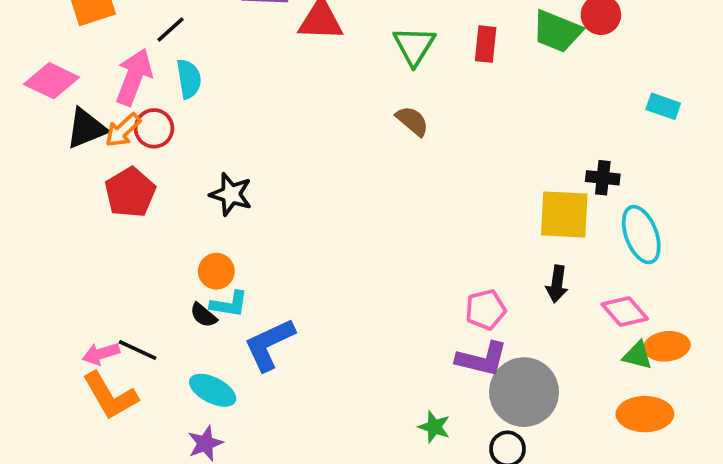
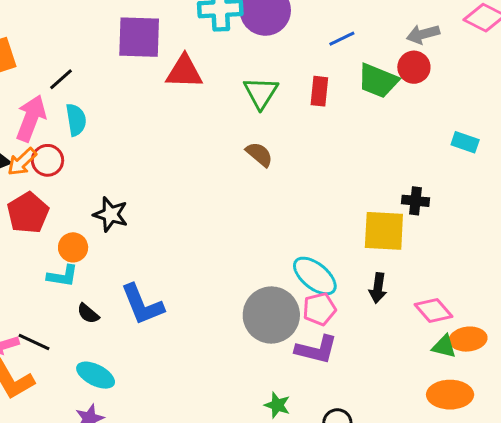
cyan ellipse: (641, 235) -> (315, 276), moved, turned -30
orange circle: (216, 271) -> (73, 247), moved
cyan L-shape: (229, 304) -> (63, 276), moved
blue L-shape: (269, 344) -> (142, 304), moved, turned -87
gray circle: (524, 392) -> (271, 315), moved

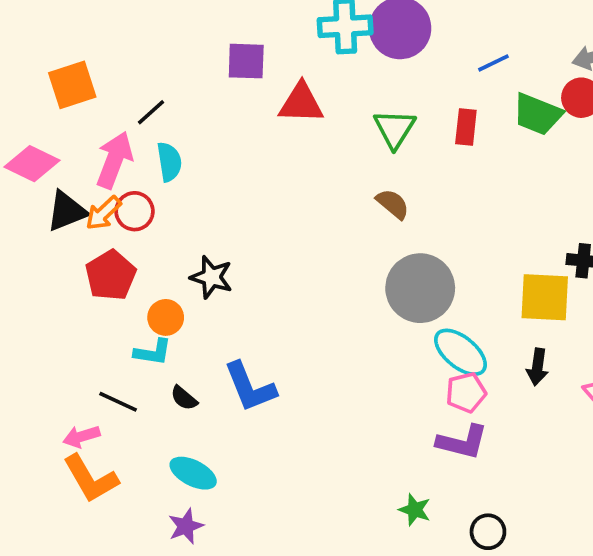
purple square: (139, 37) -> (246, 61), size x0.7
gray circle: (271, 315) -> (420, 288), moved
black line: (34, 342) -> (118, 402), moved

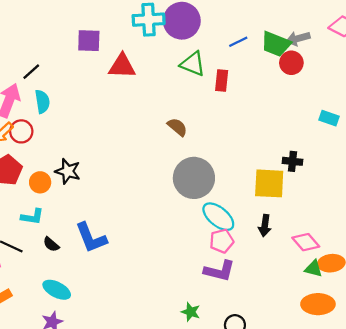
green trapezoid: (537, 114) -> (276, 44), moved
green triangle: (395, 129) -> (193, 64), moved, turned -40
orange circle: (166, 317) -> (40, 182), moved

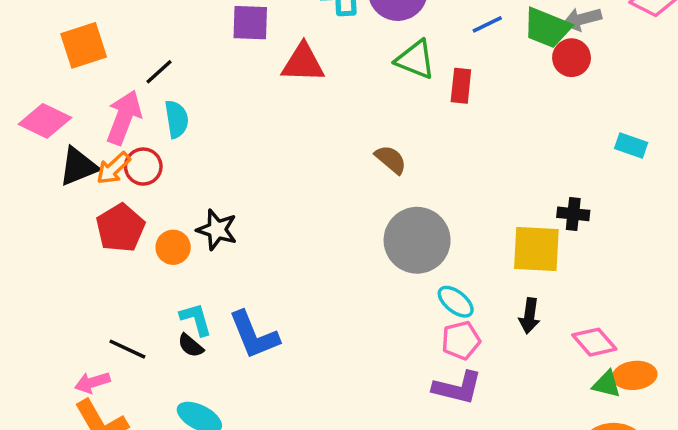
cyan L-shape: (32, 217) -> (196, 319), moved, turned -115
cyan ellipse: (218, 217) -> (456, 302), size x0.7

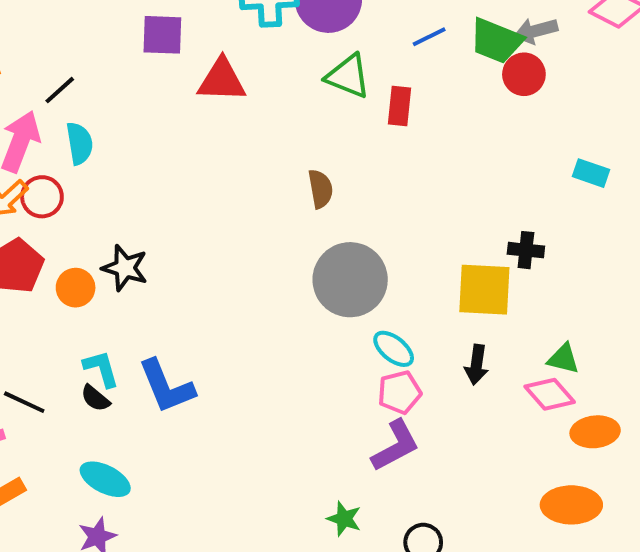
brown semicircle: (391, 160) -> (320, 189), turned 40
green triangle: (607, 384) -> (563, 359), moved
purple L-shape: (457, 388) -> (396, 446), turned -42

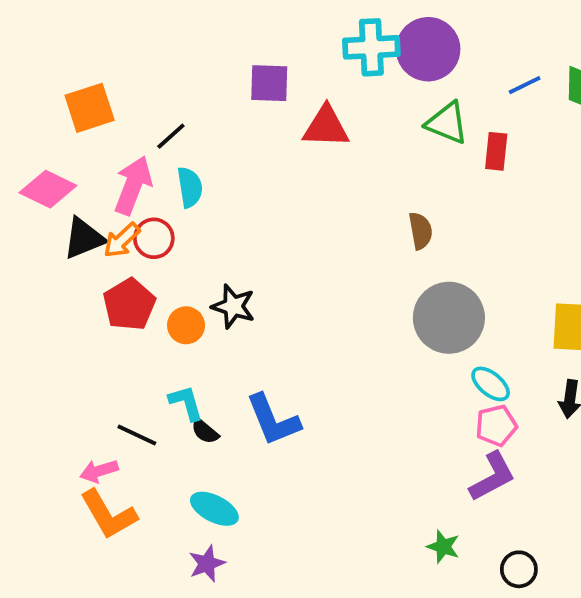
cyan L-shape: (101, 369) -> (186, 403), moved

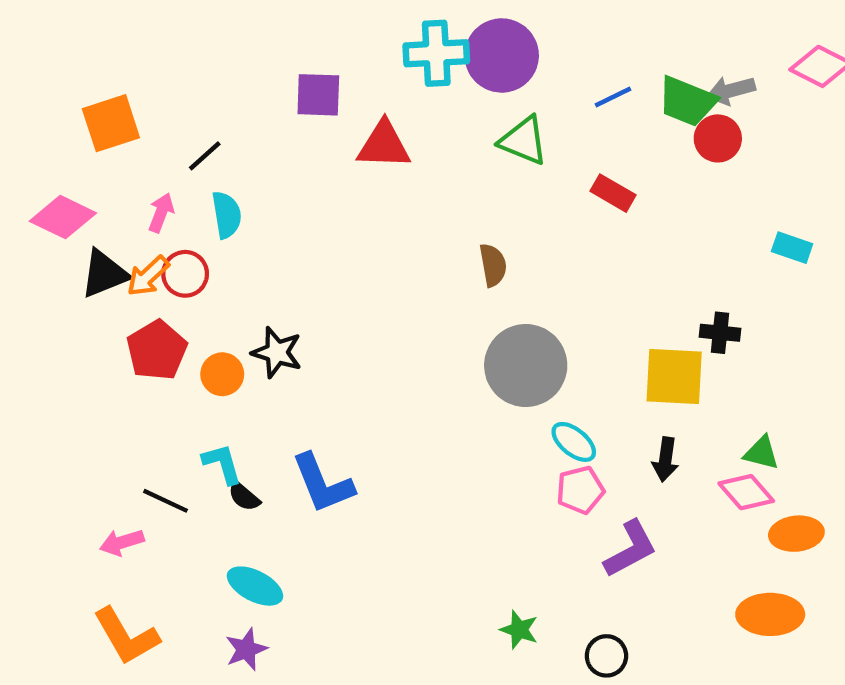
red rectangle: (496, 151) -> (613, 193), moved, turned -66
pink arrow: (133, 185) -> (161, 213), size x0.6
purple L-shape: (492, 477) -> (630, 549), moved
orange L-shape: (108, 514) -> (126, 636), moved

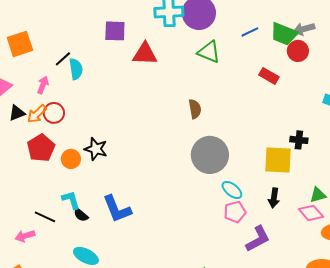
red rectangle: (613, 193) -> (269, 76), moved
cyan semicircle: (227, 215) -> (76, 69), moved
black triangle: (104, 274) -> (17, 113), size x0.7
green triangle: (761, 453) -> (318, 195), turned -30

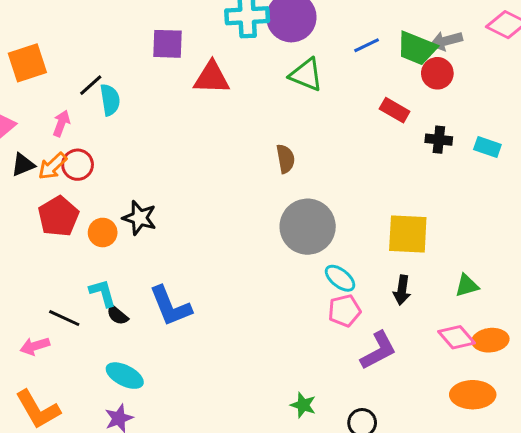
black cross: (299, 140) -> (439, 140), moved
pink diamond: (311, 213) -> (456, 337), moved

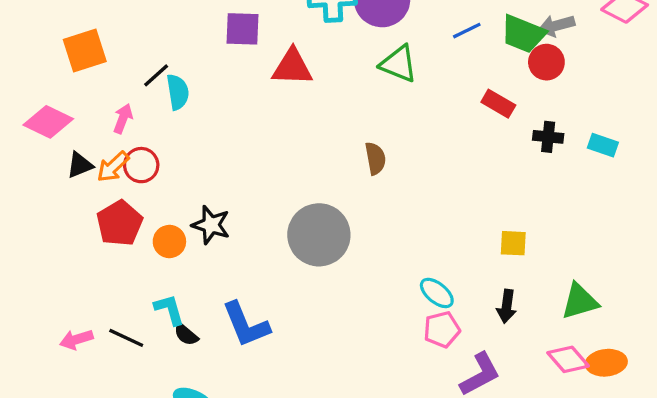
gray circle: (308, 227) -> (319, 235), moved
yellow square: (408, 234) -> (513, 243), size x0.6
green triangle: (467, 286) -> (580, 301), size x1.4
pink arrow: (35, 346) -> (76, 339), moved

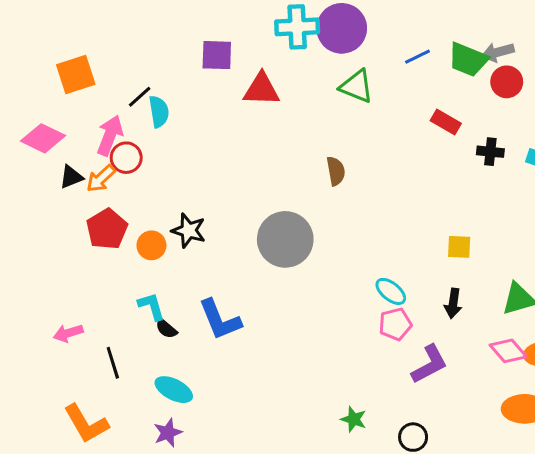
red circle: (546, 62) -> (507, 82), moved
pink arrow: (123, 119) -> (110, 135), size x1.5
red circle: (141, 165) -> (126, 158), moved
black line: (126, 338) -> (113, 363), moved, turned 48

